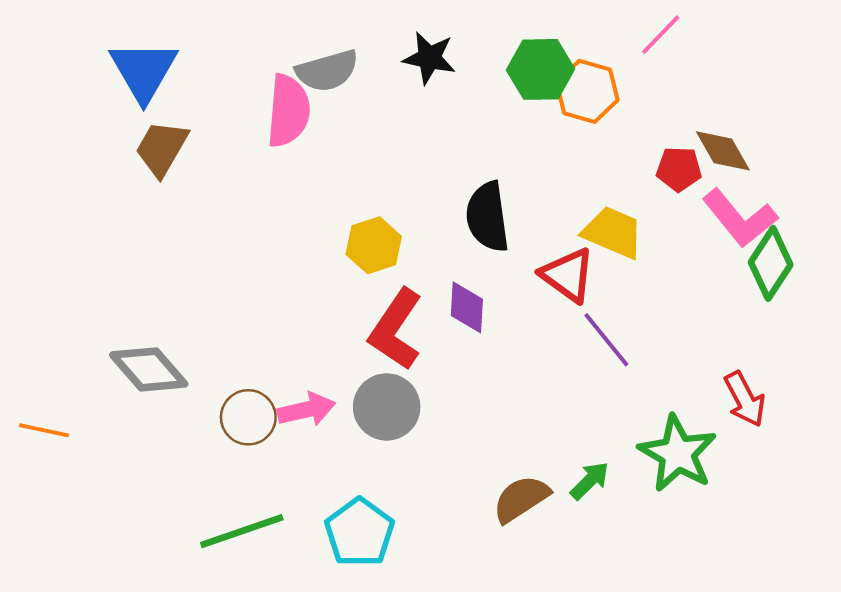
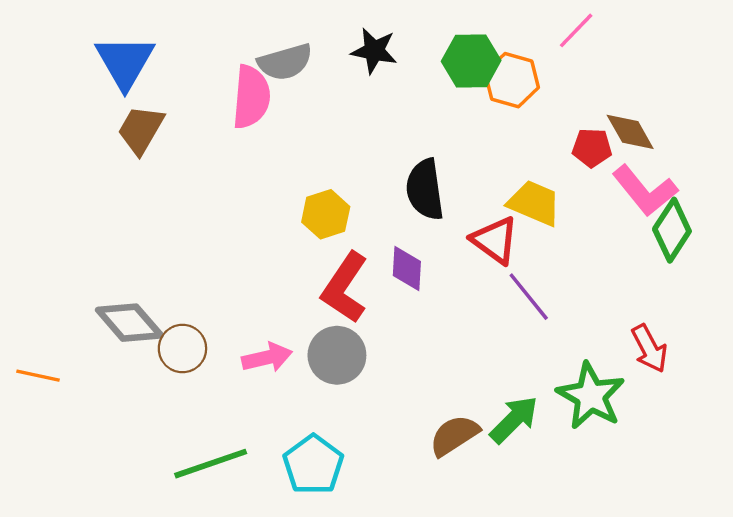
brown circle: (248, 417) -> (182, 349), moved
green arrow: (590, 481) -> (514, 420), size x1.4

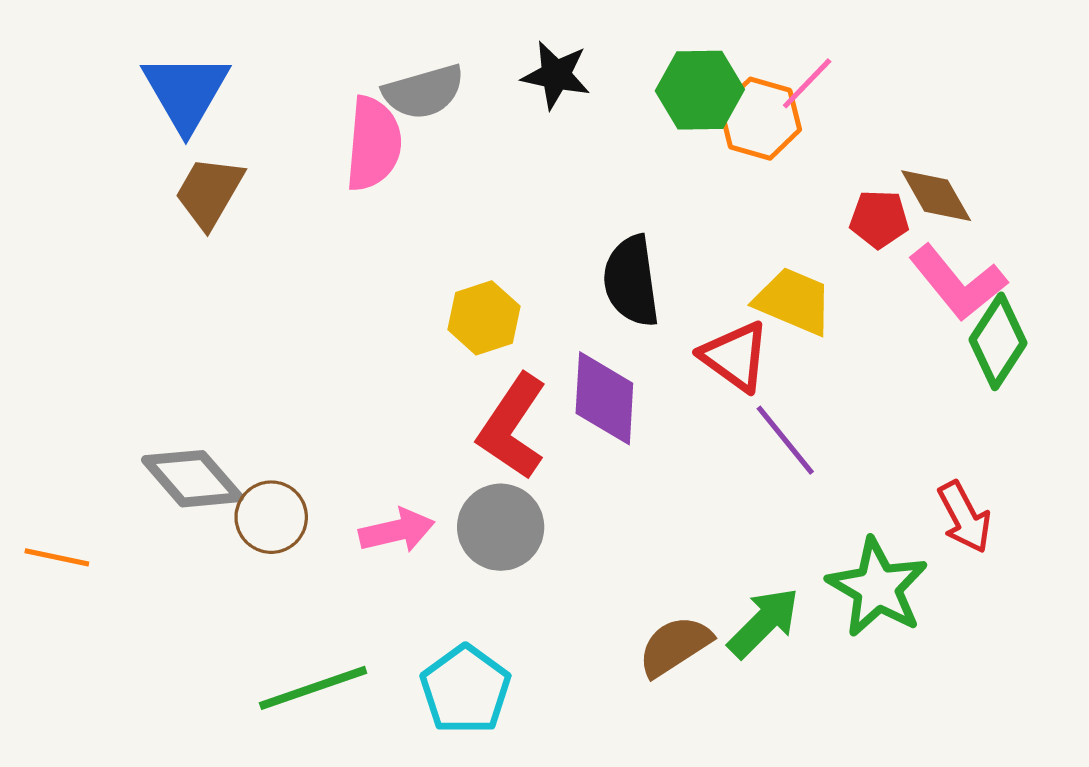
pink line: (576, 30) -> (807, 83), moved
purple diamond: (407, 268) -> (604, 398), size x1.4

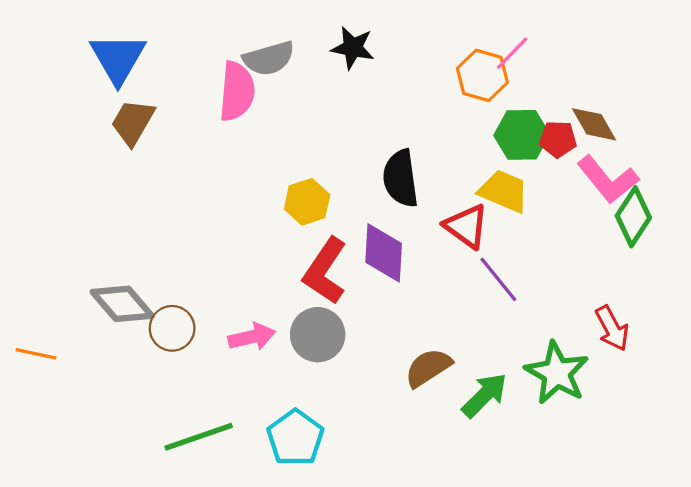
green hexagon: (700, 90) -> (522, 135), moved
brown semicircle: (675, 646) -> (428, 368), moved

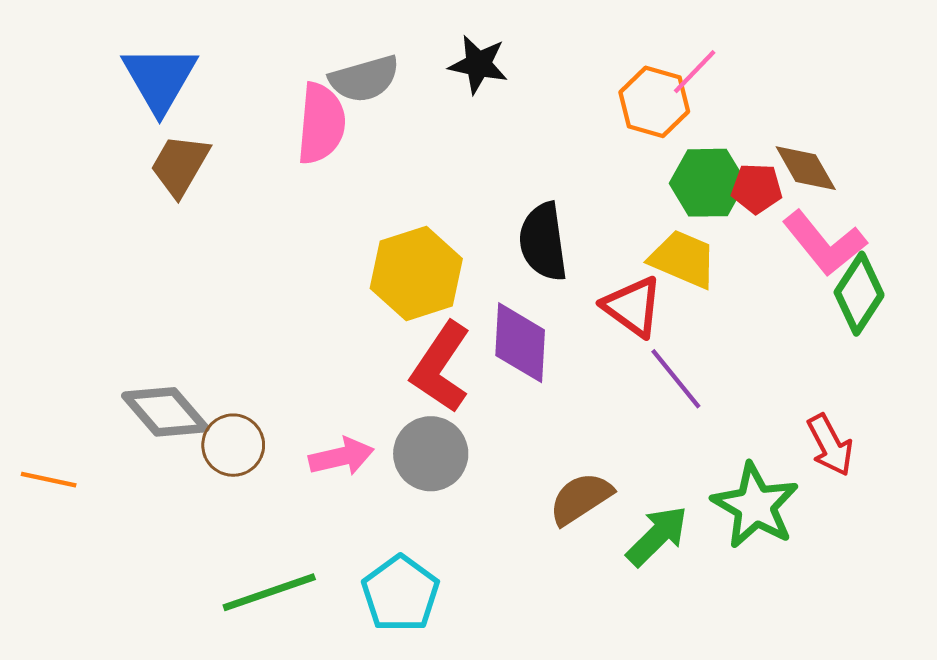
yellow hexagon: (307, 202) -> (416, 273), size x1.5

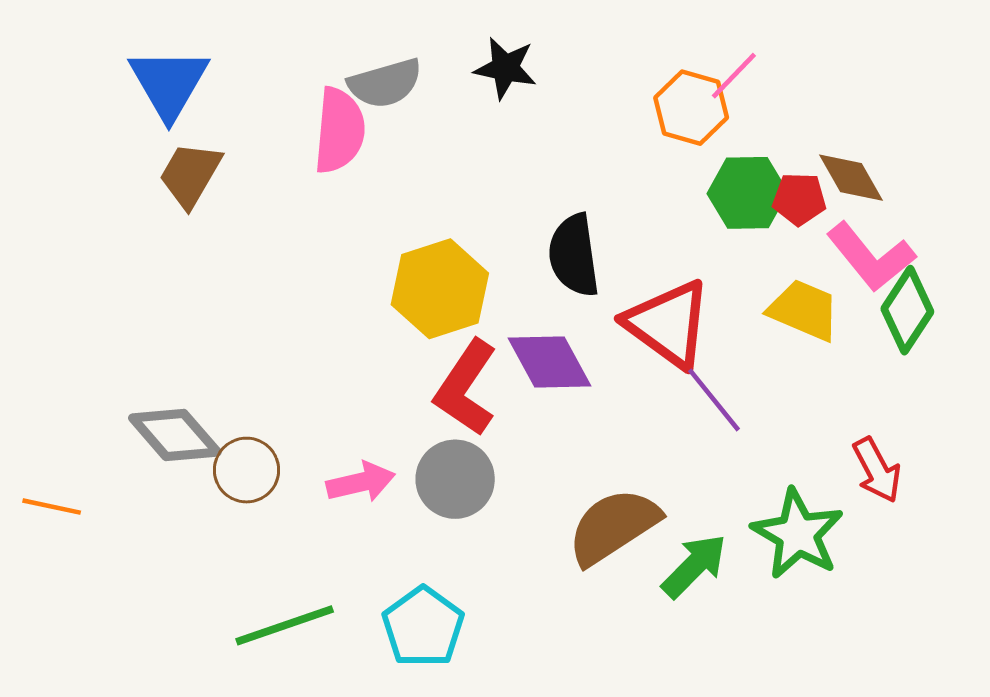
yellow trapezoid: (683, 259) -> (804, 310), moved
red triangle: (633, 307) -> (668, 324), size x1.4
purple diamond: (520, 343) -> (550, 362), turned -32
brown semicircle: (581, 498) -> (613, 526), size x1.4

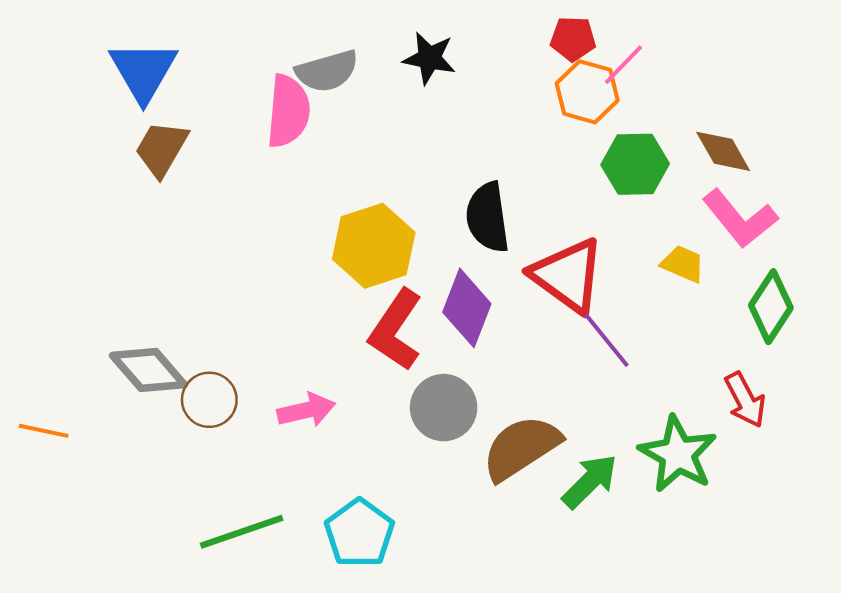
red pentagon: (799, 199) -> (573, 39), moved
yellow trapezoid: (804, 310) -> (683, 264), size x0.7
green diamond: (907, 310) -> (771, 307), moved
purple diamond: (550, 362) -> (467, 308), turned 50
gray circle: (455, 479) -> (444, 408), moved

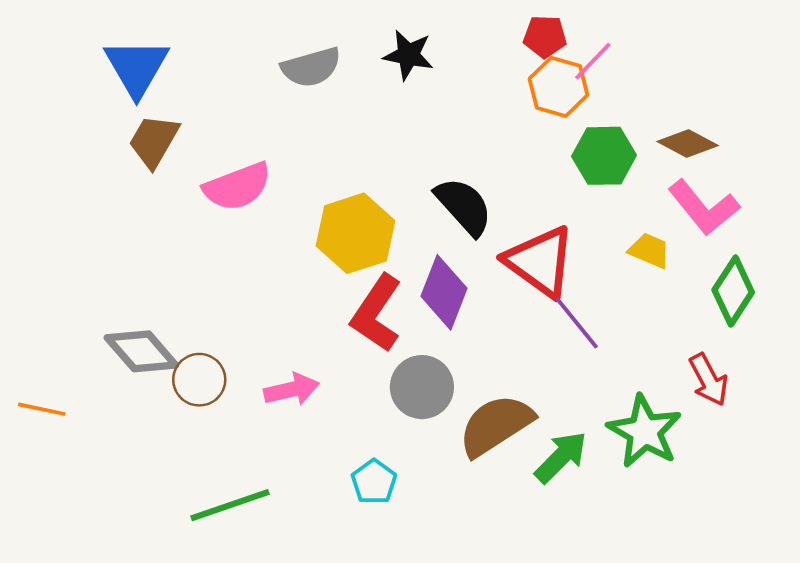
pink semicircle: (288, 111) -> (237, 187), moved, turned 64
brown diamond: (723, 151) -> (688, 143), turned -32
black semicircle: (488, 217) -> (464, 206), turned 146
cyan pentagon: (359, 533) -> (374, 482), moved, size x0.7

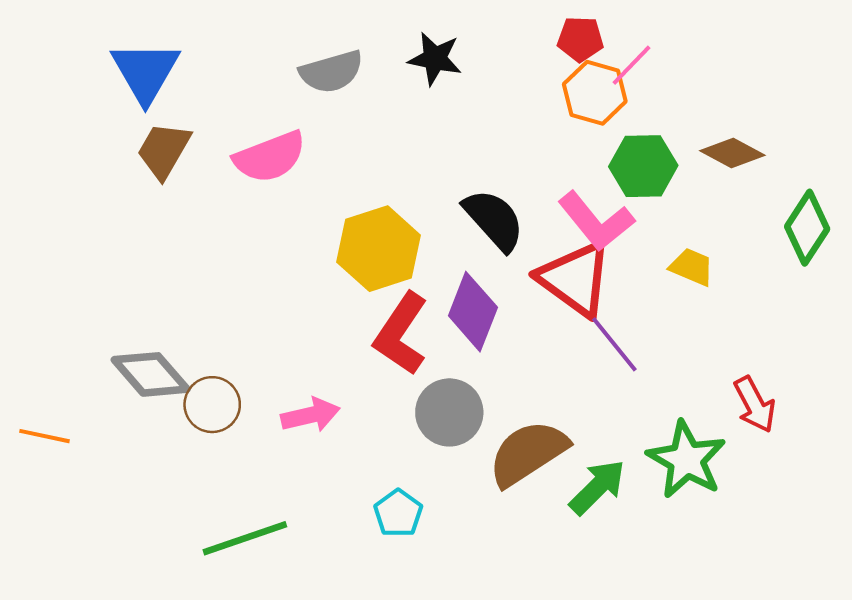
pink semicircle: (237, 187) -> (270, 157), moved
pink L-shape: (704, 207) -> (596, 221), moved
green diamond: (733, 291) -> (807, 228), moved

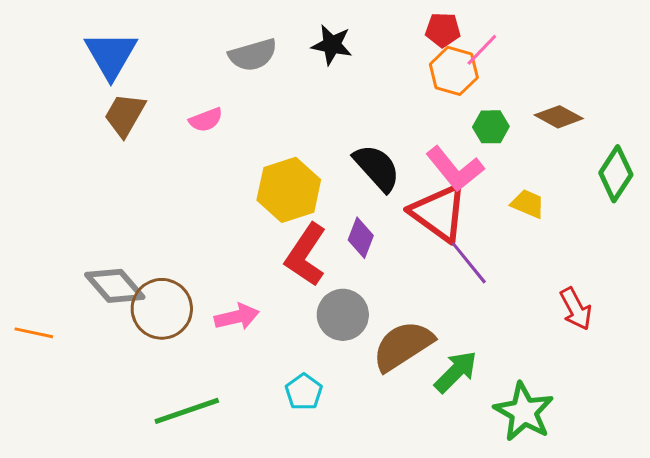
pink semicircle: (270, 157) -> (206, 120), size x0.6
green hexagon: (643, 166) -> (491, 127), size x0.7
purple diamond: (473, 312) -> (361, 238), size x0.7
brown circle: (212, 405) -> (162, 309), size x1.4
green star: (687, 460) -> (524, 412), moved

